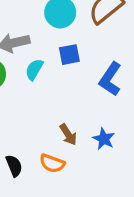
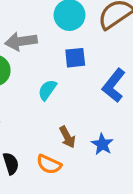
cyan semicircle: (34, 69) -> (47, 90), moved

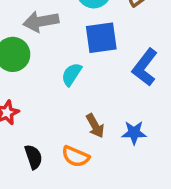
blue square: (75, 58) -> (101, 38), size x1.4
blue star: (102, 144) -> (134, 133), turned -30

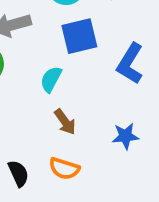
brown arrow: (95, 126) -> (65, 122), moved

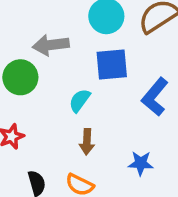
brown arrow: (65, 122) -> (87, 142), turned 30

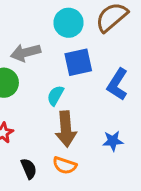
brown arrow: (87, 142) -> (66, 129), size x1.6

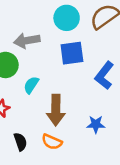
cyan semicircle: (55, 96) -> (31, 85), moved

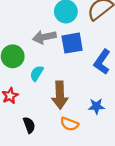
gray arrow: (27, 40) -> (44, 37), moved
orange semicircle: (52, 142) -> (69, 124), moved

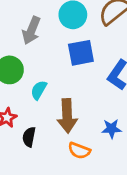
gray arrow: (44, 37) -> (31, 30), moved, turned -55
black semicircle: (29, 125) -> (29, 137), moved, turned -147

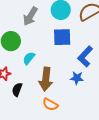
blue star: (111, 129) -> (77, 78), moved

